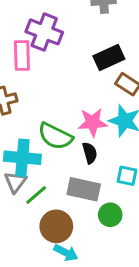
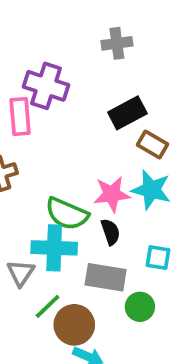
cyan cross: (22, 158) -> (54, 248), moved
green line: (36, 195) -> (48, 306), moved

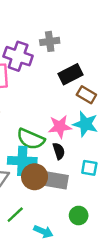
gray cross: (117, 43) -> (50, 41), moved
green line: (48, 306) -> (15, 215), moved
green circle: (140, 307) -> (79, 216), moved
brown circle: (74, 325) -> (35, 177), moved

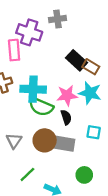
black rectangle: (71, 74) -> (76, 60), moved, turned 70
cyan cross: (22, 161) -> (33, 89), moved

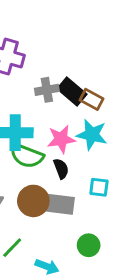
gray cross: (57, 19) -> (47, 90), moved

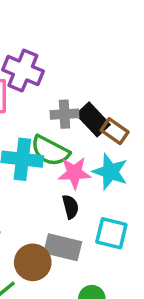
green semicircle: (27, 156) -> (50, 151), moved
cyan square: (99, 187) -> (111, 233), size x1.4
brown circle: (33, 201) -> (33, 262), moved

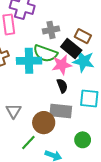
black rectangle: (93, 119) -> (71, 48), moved

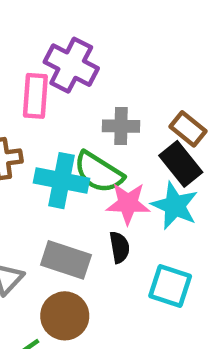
brown rectangle: (83, 36) -> (188, 129), moved
black rectangle: (71, 48) -> (181, 164), moved
gray rectangle: (61, 111) -> (66, 260), moved

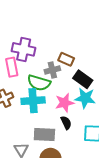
brown rectangle: (188, 129) -> (66, 59), moved
green semicircle: (99, 172) -> (39, 83), moved

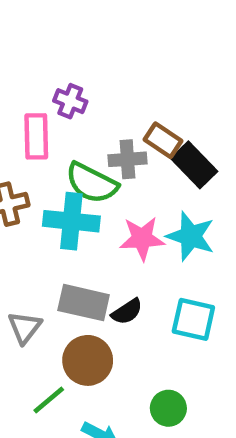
purple cross: (24, 49) -> (70, 101), size x0.6
black rectangle: (83, 79) -> (194, 165), moved
black semicircle: (66, 123) -> (127, 312), moved, turned 72

